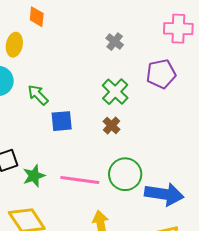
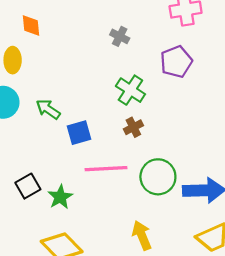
brown cross: (112, 125) -> (133, 127), turned 30
pink line: (80, 180) -> (106, 169), moved

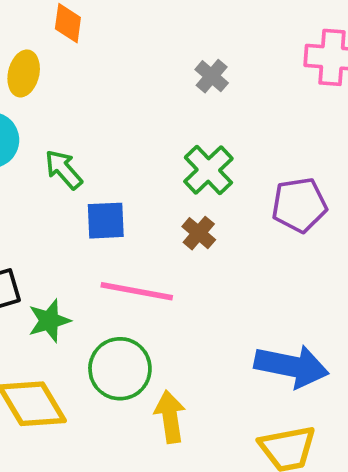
purple pentagon: (176, 62) -> (299, 205), moved
brown cross: (133, 127) -> (199, 233), turned -36
green circle: (158, 177) -> (120, 369), moved

